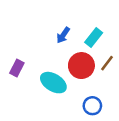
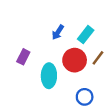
purple rectangle: (17, 68) -> (23, 57), moved
cyan ellipse: (53, 83) -> (49, 76), turned 60

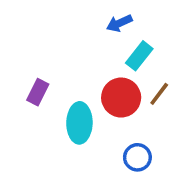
blue arrow: (58, 32) -> (119, 23), moved, turned 32

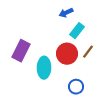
purple rectangle: (38, 92) -> (21, 51), size x1.5

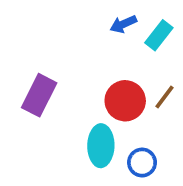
cyan rectangle: (77, 31) -> (159, 35), moved
cyan ellipse: (44, 68) -> (101, 146), moved

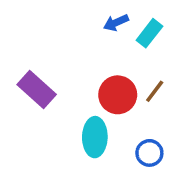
purple rectangle: (39, 95) -> (37, 90), turned -75
blue circle: (142, 163) -> (149, 153), moved

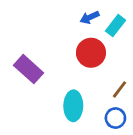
brown line: (155, 91) -> (120, 89), moved
red circle: (118, 95) -> (91, 53), moved

